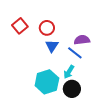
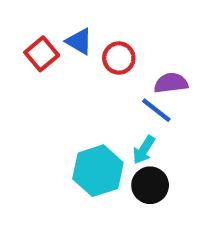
red circle: (47, 28) -> (119, 58), moved
blue triangle: (52, 46) -> (79, 41), moved, turned -32

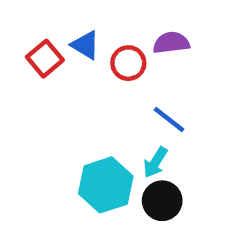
purple semicircle: (171, 83) -> (171, 43), moved

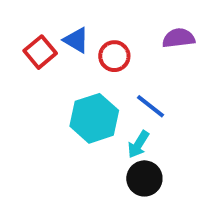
purple semicircle: (171, 43) -> (179, 38), moved
cyan hexagon: (106, 185) -> (94, 118), moved

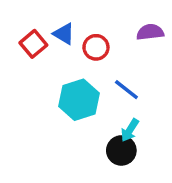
cyan arrow: (138, 144) -> (130, 130), moved

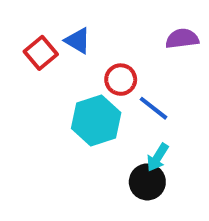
red circle: (96, 47) -> (121, 80), moved

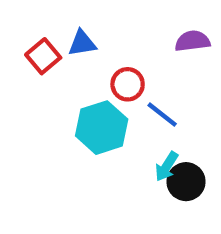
blue triangle: (78, 41) -> (82, 43), turned -40
black circle: (147, 182) -> (186, 182), moved

